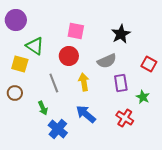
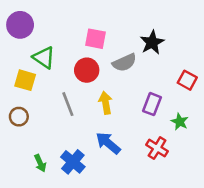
gray semicircle: (107, 61) -> (124, 63), moved
purple rectangle: (121, 83) -> (152, 104), turned 30
green arrow: (43, 108) -> (40, 163), moved

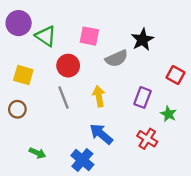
green triangle: (44, 58) -> (46, 36), moved
red circle: (87, 70) -> (68, 66), moved
blue cross: (73, 162) -> (82, 160), moved
green arrow: (40, 163) -> (37, 153), turned -42

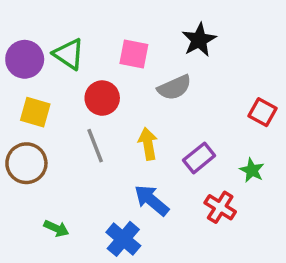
purple circle: (19, 23) -> (25, 59), moved
black star: (142, 40) -> (199, 40), moved
purple rectangle: (142, 97) -> (199, 158), moved, turned 30
brown circle: (17, 109) -> (26, 163), size x1.5

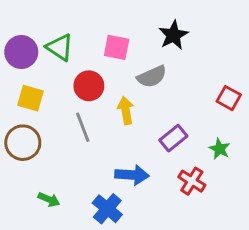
yellow arrow: (148, 144) -> (126, 110), moved
blue arrow: (151, 200) -> (132, 175), turned 144

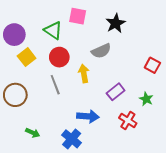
green triangle: (60, 47) -> (53, 30), moved
pink square: (117, 47) -> (78, 16), moved
yellow square: (31, 98) -> (27, 57), moved, turned 36

